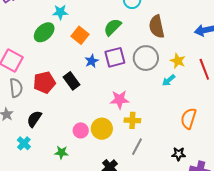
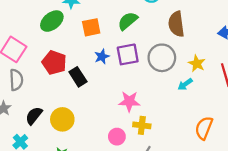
orange square: (80, 35) -> (91, 27), turned 36
red pentagon: (44, 82) -> (54, 63), moved, turned 30
yellow circle: (102, 129) -> (62, 119), moved
pink circle: (81, 130) -> (117, 137), moved

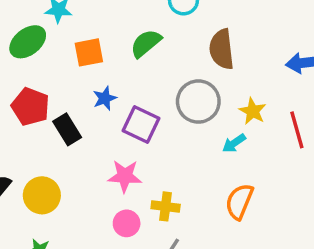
purple square: (128, 54) -> (141, 124), moved, turned 35
pink star: (129, 101) -> (125, 176), moved
orange semicircle: (204, 128) -> (239, 202), moved

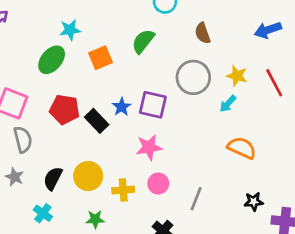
brown semicircle: (222, 49) -> (203, 33), size x0.7
blue star: (105, 98) -> (122, 107), moved
orange semicircle: (239, 202) -> (242, 148), turned 104
yellow cross: (166, 206) -> (123, 190), moved

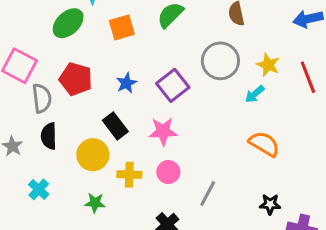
purple square: (153, 105) -> (173, 85), turned 32
blue star: (122, 107) -> (126, 83), moved
black rectangle: (97, 121) -> (115, 126), moved
gray semicircle: (23, 140) -> (42, 98), moved
black semicircle: (53, 178) -> (49, 136), moved, turned -35

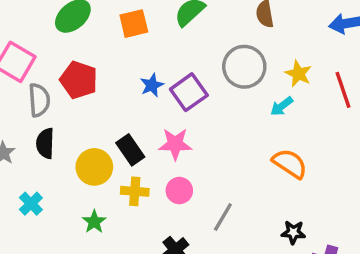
blue star: (126, 83) -> (152, 85), moved
black rectangle: (115, 126) -> (130, 150), moved
green star: (95, 203) -> (94, 222), turned 30

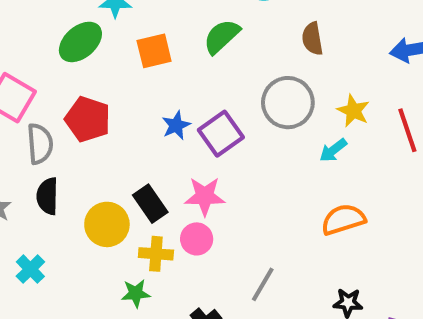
orange semicircle: (290, 164) -> (343, 219), turned -51
pink circle: (179, 191) -> (197, 239), moved
green star: (94, 222) -> (136, 293), moved, turned 30

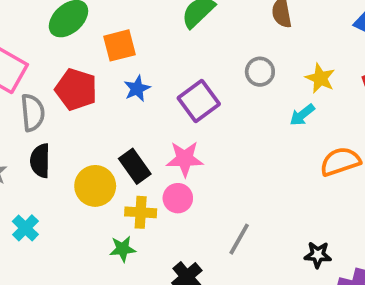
orange square: (154, 51) -> (120, 45), moved
gray circle: (288, 103) -> (260, 72), size x0.6
blue star: (176, 125) -> (137, 89), moved
orange semicircle: (343, 219) -> (340, 162), moved

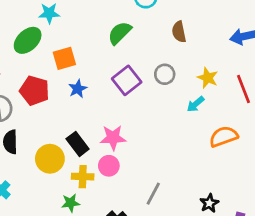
purple square: (199, 101) -> (127, 80), moved
black star: (318, 255) -> (209, 203), turned -30

